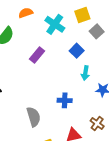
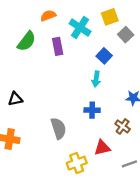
purple rectangle: (37, 55) -> (58, 46), moved, turned -49
cyan arrow: (85, 73) -> (96, 79), moved
brown cross: (97, 123) -> (123, 126), moved

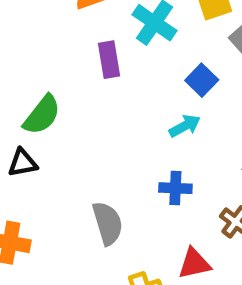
green semicircle: (26, 41) -> (42, 115), moved
cyan arrow: (96, 79) -> (185, 126), turned -128

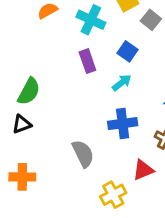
purple rectangle: (109, 60) -> (87, 61), moved
blue cross: (175, 188) -> (123, 124), size x1.4

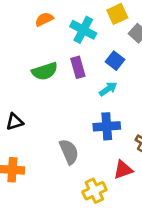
green semicircle: (29, 91) -> (45, 71), moved, turned 40

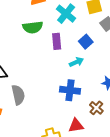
green semicircle: (45, 71) -> (33, 27), moved
gray semicircle: (69, 152) -> (18, 95), moved

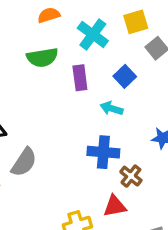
cyan arrow: (76, 62) -> (112, 108), turned -136
gray semicircle: (18, 95) -> (24, 162), turned 48
brown cross: (96, 108) -> (131, 176), moved

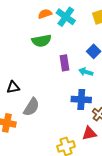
cyan cross: (93, 34) -> (66, 17), moved
purple rectangle: (80, 78) -> (65, 63), moved

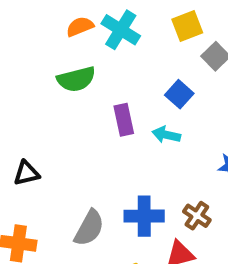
blue cross: (81, 100) -> (144, 216), moved
gray semicircle: (31, 107) -> (89, 228), moved

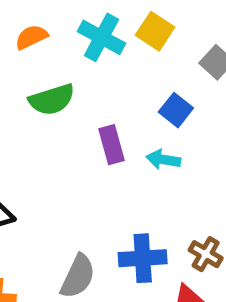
yellow square: (187, 26) -> (155, 31), moved, turned -32
orange semicircle: (80, 27) -> (31, 37), moved

